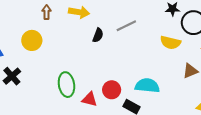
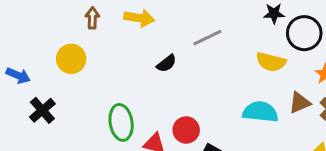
black semicircle: (98, 35) -> (166, 63), moved, turned 32
cyan semicircle: (147, 86) -> (260, 112), moved

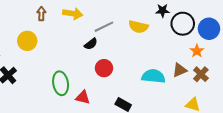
gray line: (207, 38) -> (104, 27), moved
yellow semicircle: (271, 62) -> (138, 27), moved
red circle: (186, 130) -> (104, 68), moved

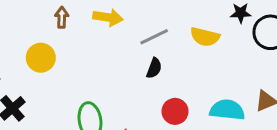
black semicircle: (91, 44) -> (154, 68), moved, turned -32
red circle: (104, 68) -> (175, 111), moved

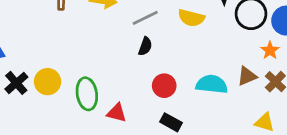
yellow circle: (41, 58) -> (48, 82), moved

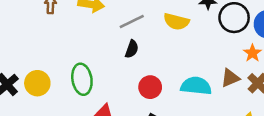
green ellipse: (87, 94) -> (82, 79), moved

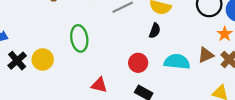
black semicircle: (132, 49) -> (155, 31), moved
green ellipse: (82, 79) -> (79, 38), moved

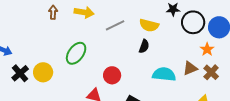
green ellipse: (79, 38) -> (76, 53), turned 45
red circle: (138, 63) -> (112, 75), moved

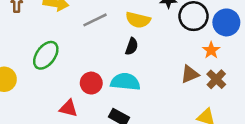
cyan semicircle: (164, 74) -> (125, 82), moved

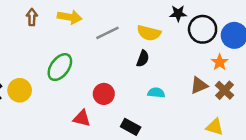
cyan semicircle: (125, 82) -> (156, 93), moved, size x0.6

